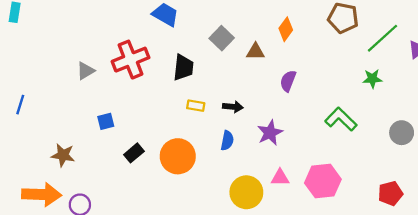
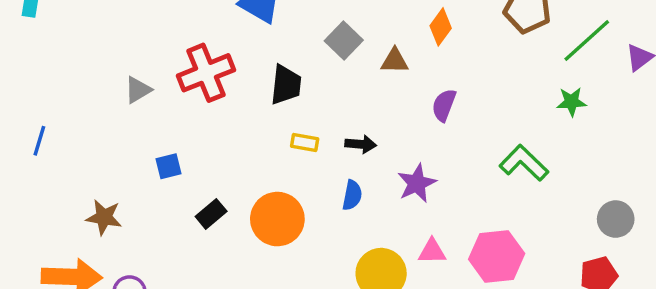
gray circle: (402, 133) -> (616, 219), moved

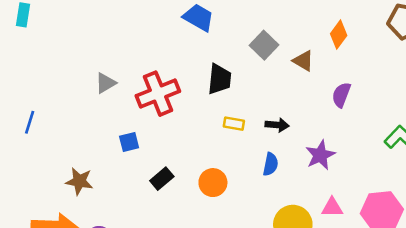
brown triangle: (395, 61) -> (303, 61), turned 30
red cross: (206, 73) -> (158, 94), moved
orange circle: (277, 219) -> (213, 183), size x0.7

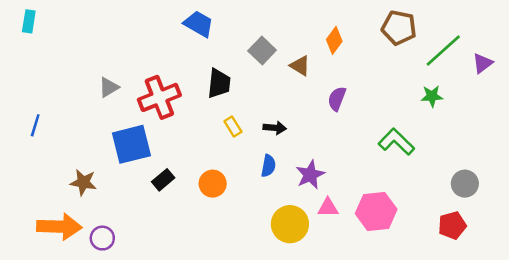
yellow rectangle: (234, 124) -> (233, 127), turned 48
blue square: (129, 142) -> (131, 144), size x2.0
purple star: (320, 155) -> (310, 175), moved

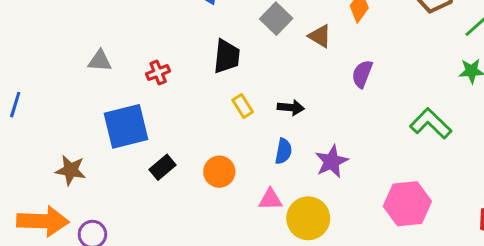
gray triangle: (109, 87) -> (100, 61), turned 35
red cross: (159, 97) -> (158, 72), size x0.5
pink triangle: (328, 208) -> (270, 199), moved

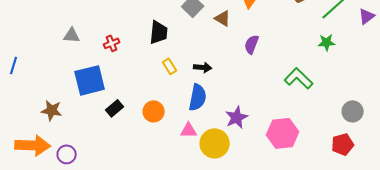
blue semicircle: (283, 151) -> (198, 97), size x1.5
purple star: (332, 161) -> (237, 117), moved

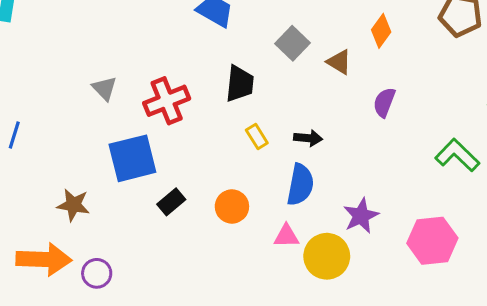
gray triangle: (72, 35) -> (104, 88), turned 42
red cross: (112, 43) -> (167, 101), size x1.8

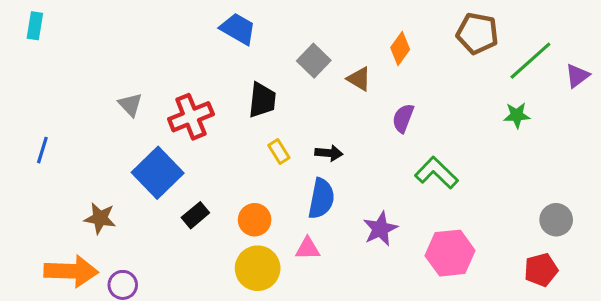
green L-shape: (457, 155) -> (436, 173), moved
blue square: (132, 158) -> (158, 173), turned -30
yellow circle: (327, 256) -> (258, 268), moved

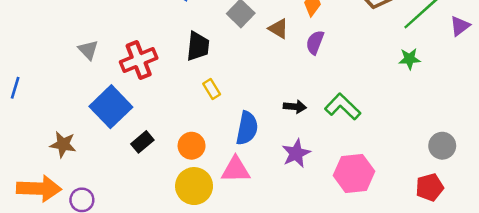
purple semicircle: (403, 118) -> (315, 42), moved
black arrow: (329, 153) -> (295, 107), moved
pink triangle: (308, 249) -> (236, 170), size x1.4

